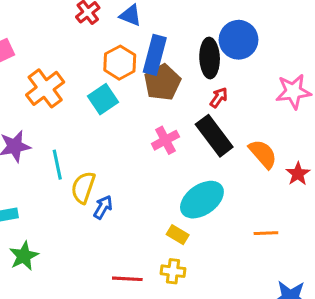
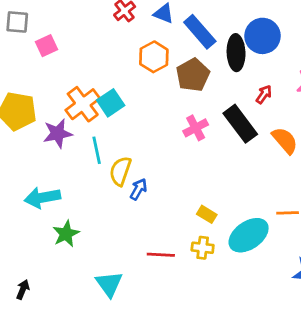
blue rectangle: (155, 55) -> (200, 32), moved, turned -56
orange cross: (45, 88) -> (83, 104), moved
red arrow: (219, 98) -> (264, 94), moved
cyan square: (103, 99) -> (111, 103), moved
cyan ellipse: (202, 200) -> (249, 235), moved

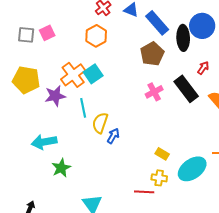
gray square: (17, 22) -> (26, 35), moved
orange hexagon: (154, 57) -> (96, 36), moved
red line: (161, 255) -> (144, 192), moved

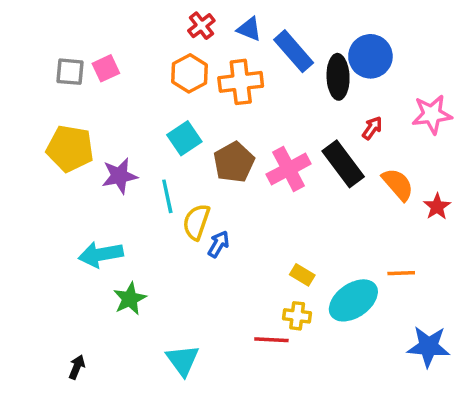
brown pentagon: (152, 54) -> (234, 162), moved
orange cross: (73, 75) -> (241, 82), moved, turned 30
pink cross: (154, 92) -> (289, 169), size x1.4

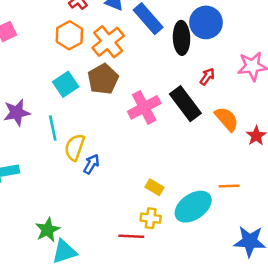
orange cross: (241, 82) -> (108, 42), turned -32
brown pentagon: (234, 162) -> (103, 79), moved
green star: (130, 299) -> (48, 230), moved
cyan triangle: (183, 360) -> (64, 252), turned 48

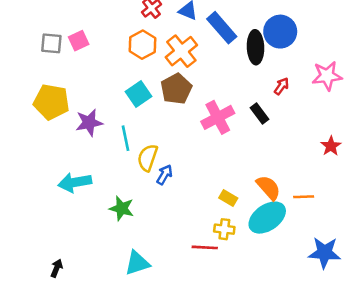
black rectangle: (185, 104) -> (259, 114), size x0.6
orange semicircle: (227, 119) -> (269, 188), moved
green star: (48, 230) -> (122, 208), moved, turned -30

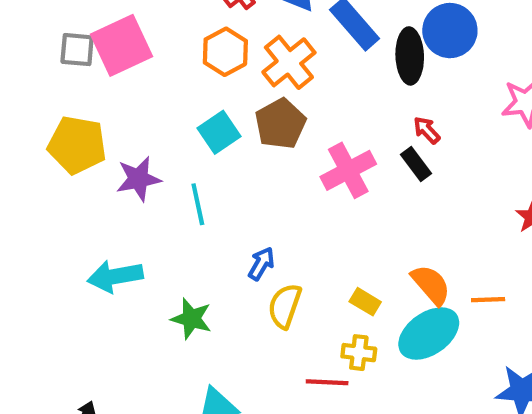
pink square: (79, 41) -> (122, 45), size x1.8
red arrow: (282, 86) -> (427, 130), moved, turned -78
yellow semicircle: (148, 158) -> (285, 306), moved

